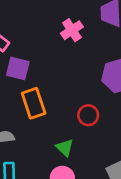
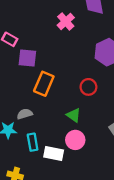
orange rectangle: (34, 103) -> (44, 84), turned 50

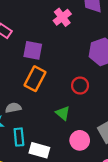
purple square: (27, 58) -> (33, 50), moved
pink circle: (75, 140) -> (80, 140), moved

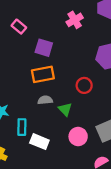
orange rectangle: (35, 79) -> (43, 74), turned 45
gray semicircle: (13, 108) -> (45, 100), moved

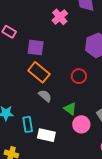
orange rectangle: (43, 74) -> (39, 72), turned 60
gray semicircle: (45, 100) -> (45, 96), turned 56
green triangle: (65, 109) -> (70, 109), moved

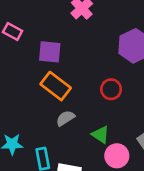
gray semicircle: (45, 96) -> (65, 118), turned -72

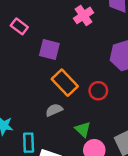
orange rectangle: (56, 86) -> (65, 83), moved

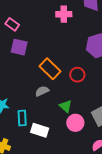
pink cross: (84, 15) -> (64, 14), turned 35
purple square: (49, 49) -> (19, 47), moved

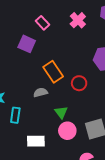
pink cross: (64, 14) -> (78, 20), turned 35
pink rectangle: (12, 24) -> (42, 23), moved
white rectangle: (40, 130) -> (36, 141), moved, turned -30

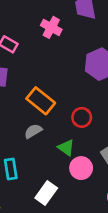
red circle: (79, 83) -> (82, 117), moved
white rectangle: (36, 141) -> (46, 193), turned -36

